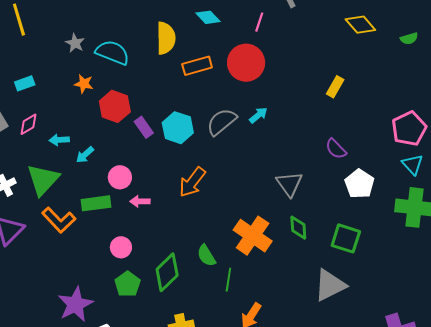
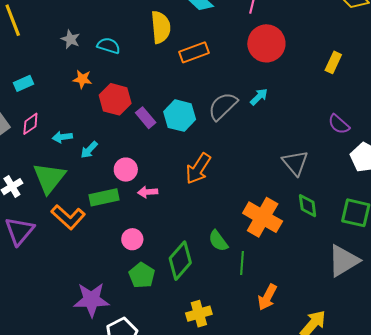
cyan semicircle: (112, 52) -> (109, 46), size x0.7
red circle: (246, 63) -> (266, 43), moved
purple star: (75, 304) -> (91, 300), turned 30

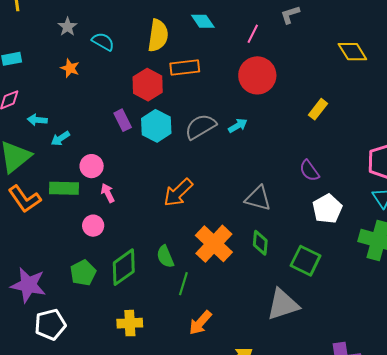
red hexagon: (115, 99) -> (148, 85), moved
gray triangle: (295, 163) -> (258, 198), turned -48
orange arrow: (198, 169) -> (178, 193), moved
pink arrow: (148, 192) -> (108, 193), turned 54
pink circle: (132, 239) -> (93, 226), moved

